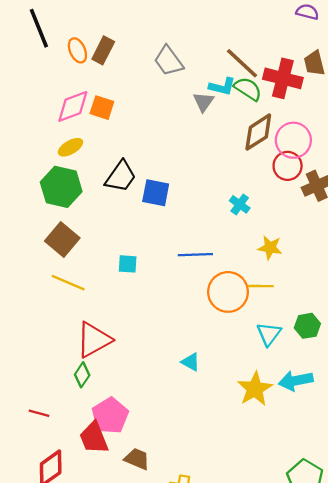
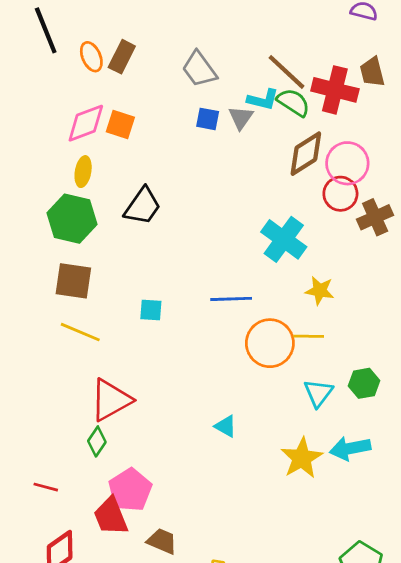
yellow ellipse: (70, 147) -> (83, 172), turned -50
blue square: (156, 193) -> (208, 119), moved, size x0.7
cyan cross: (240, 204) -> (284, 239), size x1.8
brown square: (62, 239) -> (73, 281), turned -32

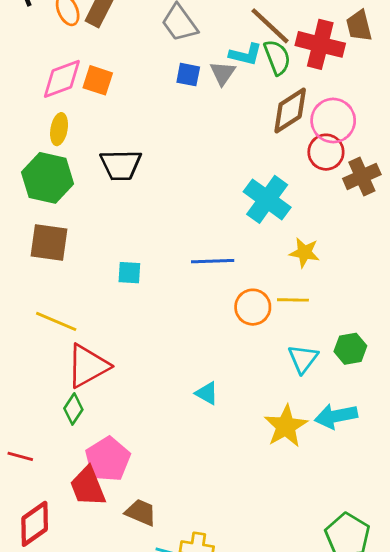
green semicircle: (293, 102) -> (277, 57), turned 36
black trapezoid: (143, 206) -> (121, 165), turned 54
yellow line: (80, 332) -> (56, 321), moved
orange circle: (270, 343) -> (253, 307), size x0.7

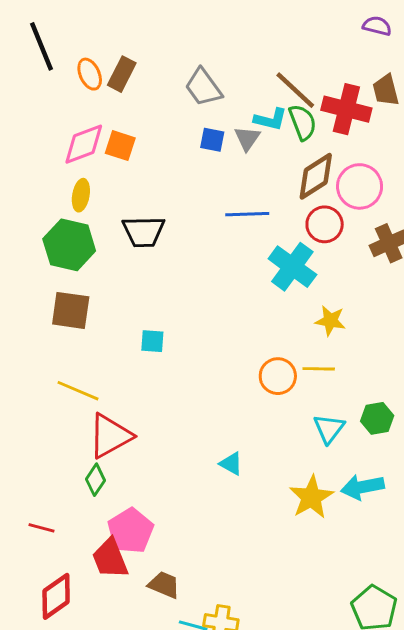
red circle: (326, 152) -> (325, 224), moved
blue line: (213, 261) -> (247, 214), moved

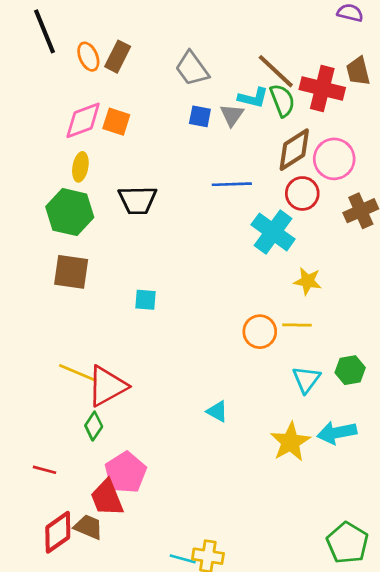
yellow line: (78, 391) -> (78, 373), moved
brown trapezoid: (164, 585) -> (88, 527), moved

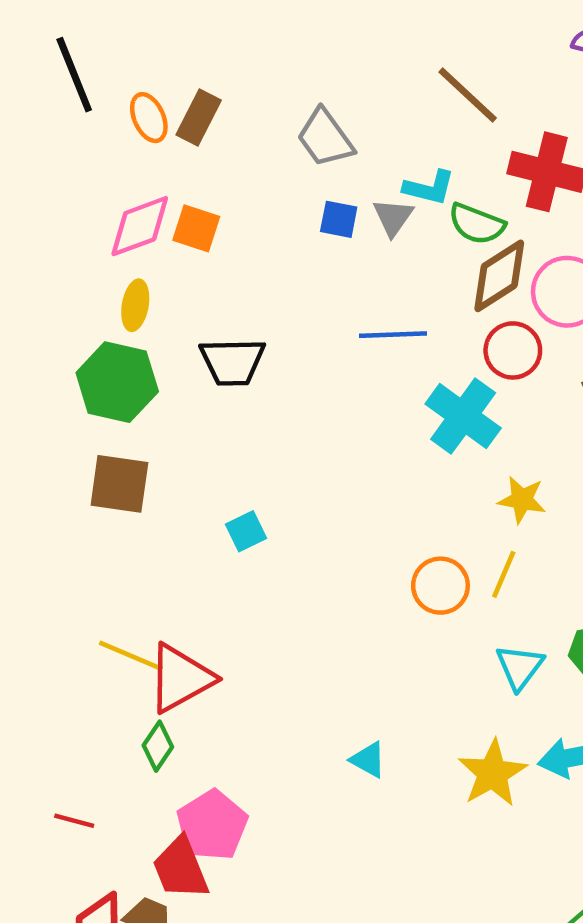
brown line: (276, 71) -> (468, 95), moved
green semicircle: (282, 100) -> (477, 224), moved, turned 132
cyan square: (146, 300) -> (246, 531), turned -30
yellow line: (297, 325) -> (504, 574), turned -68
cyan triangle: (217, 411) -> (368, 760), moved

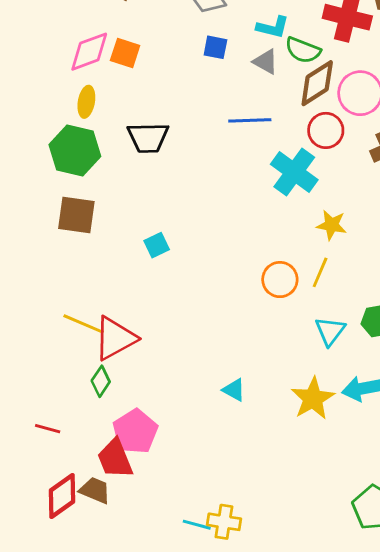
gray triangle: (393, 217) -> (266, 62), moved, turned -36

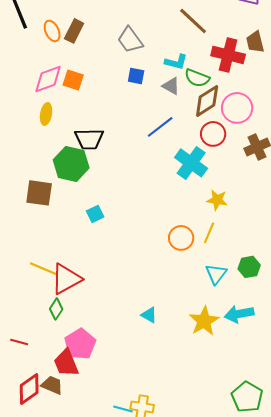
blue line: (250, 120) -> (160, 127), turned -36
green hexagon: (75, 151) -> (71, 164), moved

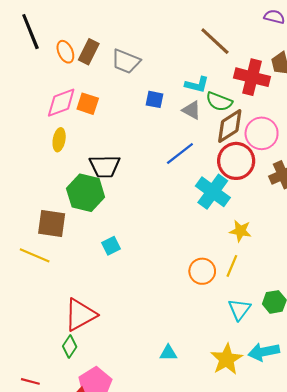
gray trapezoid: (130, 40) -> (126, 61), moved, turned -32
red circle: (213, 134) -> (236, 161), size x1.4
yellow line: (44, 269) -> (35, 255), moved
cyan triangle: (149, 315) -> (168, 353), turned -30

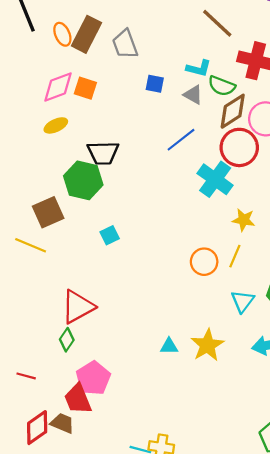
brown rectangle: (89, 52) -> (87, 34), size x1.4
gray trapezoid: (126, 61) -> (125, 44), turned 48
yellow ellipse: (59, 140) -> (56, 125), turned 55
brown square: (52, 224) -> (48, 212), turned -32
yellow star: (227, 359) -> (207, 345), moved

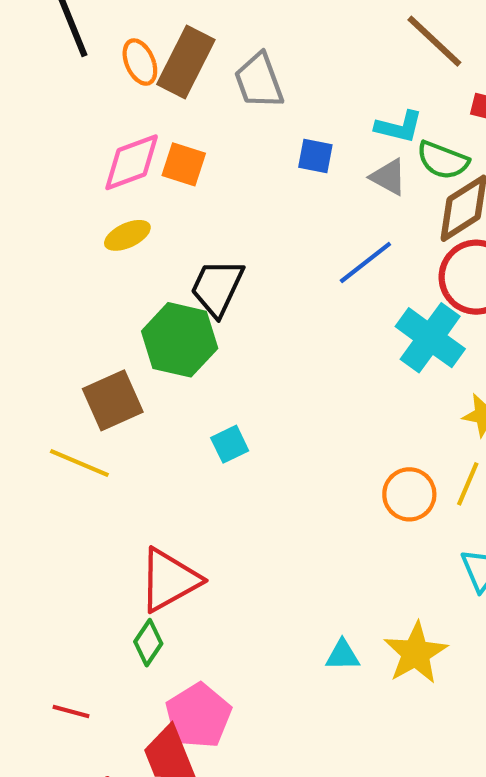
black trapezoid: (103, 153) -> (217, 288), turned 116

